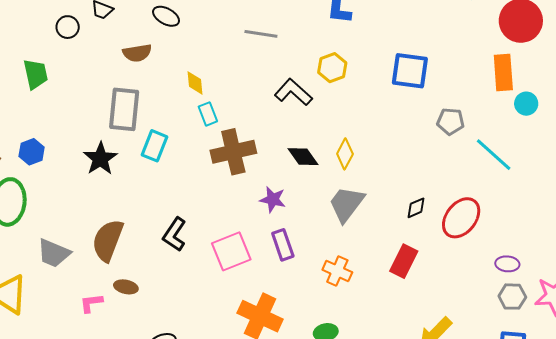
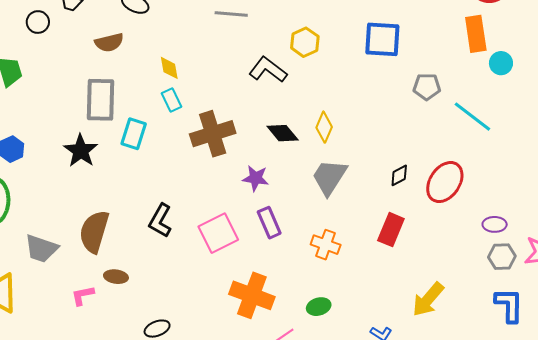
cyan rectangle: (208, 114) -> (172, 100), moved

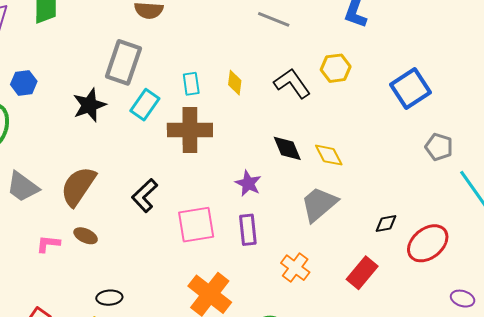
blue square: (382, 39) -> (411, 89), turned 36
yellow diamond: (169, 68) -> (235, 83), moved
yellow diamond: (324, 127) -> (329, 155), turned -68
brown cross: (213, 134) -> (190, 130), moved

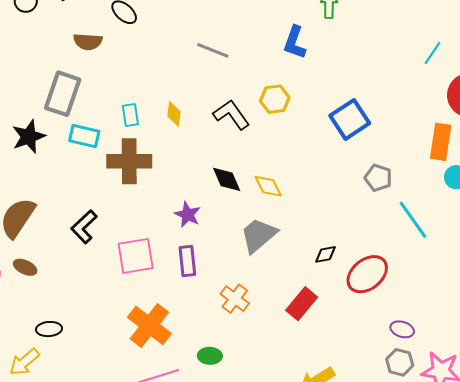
cyan rectangle: (145, 105) -> (84, 136), turned 68

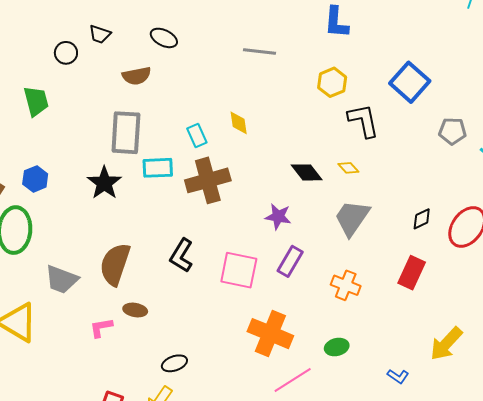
black L-shape: (231, 115) -> (363, 121), moved, turned 39
yellow diamond: (268, 186) -> (348, 168), size x0.7
pink square: (136, 256) -> (239, 270), turned 36
purple rectangle: (187, 261) -> (290, 261), turned 52

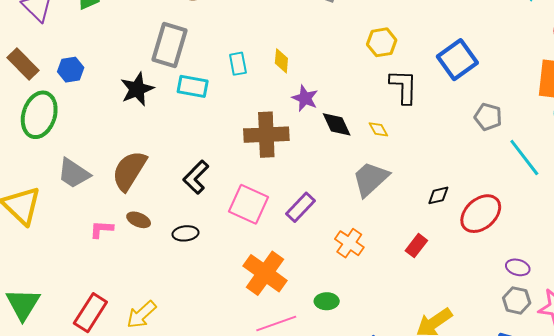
brown cross: (208, 180) -> (266, 135), moved
purple star: (278, 217) -> (305, 98), moved
red rectangle: (412, 273) -> (416, 246), size x0.7
black ellipse: (174, 363) -> (185, 233), moved

